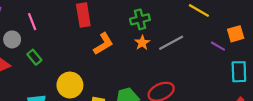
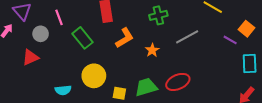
orange square: (236, 34) -> (246, 29), turned -35
orange star: (142, 43) -> (152, 50), moved
green rectangle: (34, 57) -> (83, 38), moved, size x1.5

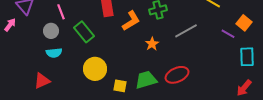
gray circle: (41, 34) -> (51, 31), moved
orange L-shape: (125, 38) -> (131, 21), moved
red triangle: (30, 57) -> (42, 81), moved
cyan semicircle: (63, 90) -> (54, 53), moved

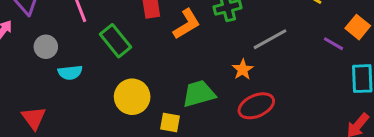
gray circle: (51, 31) -> (46, 47), moved
orange star: (152, 44) -> (243, 69), moved
green trapezoid: (146, 80) -> (199, 94), moved
red triangle: (42, 81) -> (34, 118), moved, turned -42

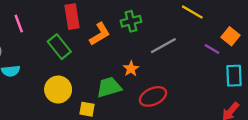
green rectangle: (115, 41) -> (59, 47), moved
orange star: (243, 69) -> (131, 69), moved

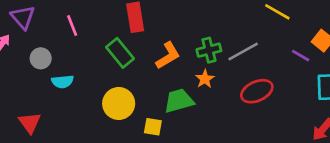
green cross: (131, 21) -> (209, 50), moved
orange L-shape: (100, 34) -> (168, 56), moved
red ellipse: (153, 96) -> (257, 91), moved

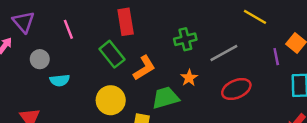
green cross: (209, 50) -> (185, 39), moved
orange L-shape: (168, 56) -> (144, 68), moved
purple line: (301, 56) -> (276, 57), turned 49

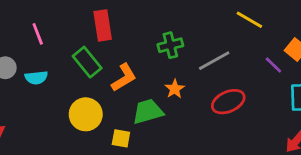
purple line: (276, 57) -> (273, 65), turned -35
cyan semicircle: (60, 80) -> (36, 78), moved

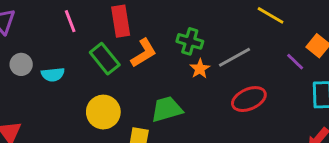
pink line: (38, 34) -> (70, 21), moved
green cross: (170, 45) -> (190, 41), turned 30
orange L-shape: (124, 78) -> (144, 53), moved
orange star: (175, 89) -> (200, 69), moved

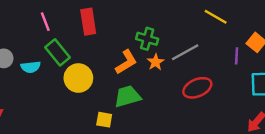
orange L-shape: (144, 53) -> (126, 62), moved
green rectangle: (105, 59) -> (58, 52), moved
purple line: (295, 62) -> (237, 56), turned 49
yellow circle: (103, 112) -> (78, 78), moved

